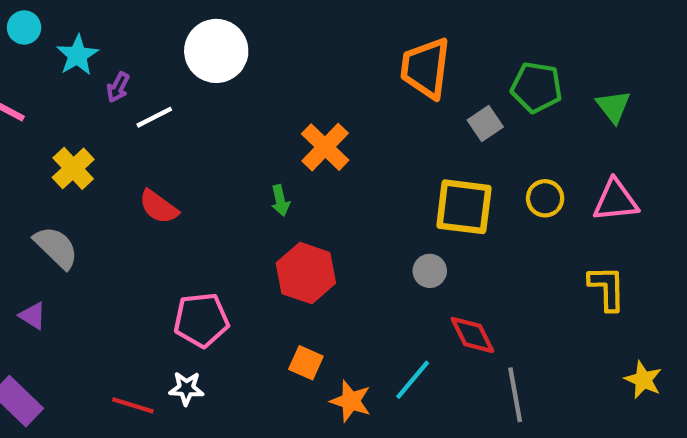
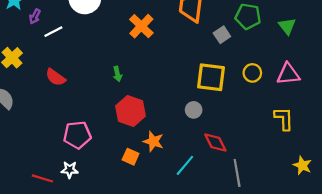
orange cross: (325, 147) -> (141, 26), moved
orange star: (351, 401) -> (153, 141), moved

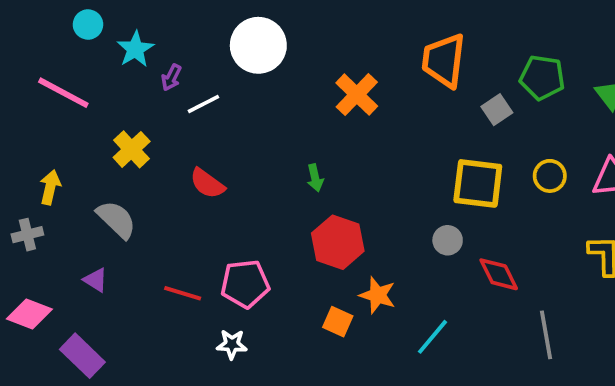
red diamond: (215, 143) -> (499, 274), moved
gray line: (237, 173) -> (546, 335), moved
red line: (42, 178) -> (183, 293), moved

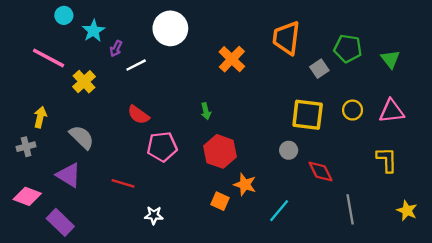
yellow cross: (132, 149) -> (84, 82), moved
purple triangle: (96, 280) -> (69, 175), size x1.6
pink pentagon: (245, 284) -> (162, 147), moved

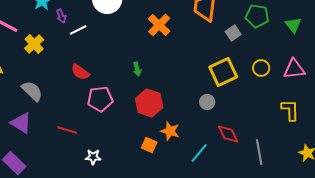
purple arrow: (116, 49) -> (61, 16), turned -48
yellow square: (308, 115) -> (223, 72), turned -32
red diamond: (321, 172) -> (228, 134), moved

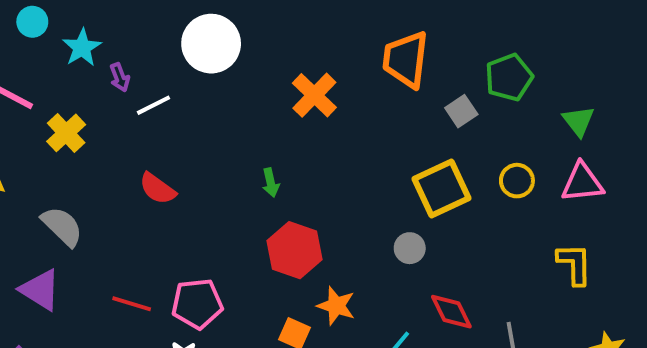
green pentagon: (257, 16) -> (509, 77), turned -30
green triangle: (293, 25) -> (578, 121), moved
pink pentagon: (100, 99) -> (197, 304), moved

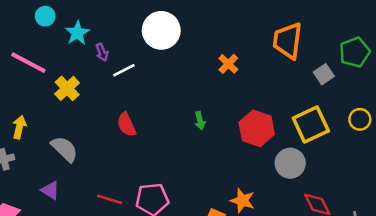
orange cross: (314, 95) -> (228, 64), size x0.7
red semicircle: (157, 189) -> (126, 124), turned 30
gray circle: (410, 248) -> (290, 163), size x1.5
red hexagon: (294, 250) -> (257, 128), moved
purple triangle: (40, 290) -> (50, 190), size x0.7

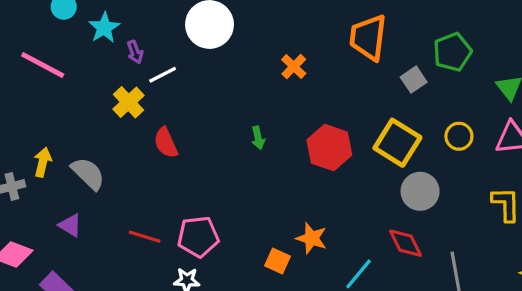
yellow cross: (67, 88) -> (129, 102), moved
yellow square: (311, 124) -> (397, 143), turned -33
yellow arrow: (19, 127) -> (43, 162), moved
gray circle: (290, 163) -> (420, 191), moved

